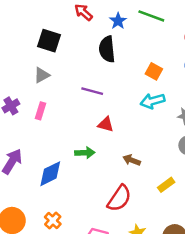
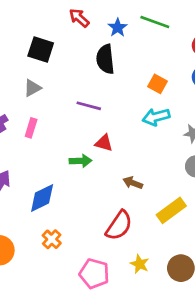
green arrow: (85, 153) -> (81, 161), moved
yellow rectangle: (166, 185) -> (171, 210), size x1.5
orange cross: (53, 221) -> (52, 239), moved

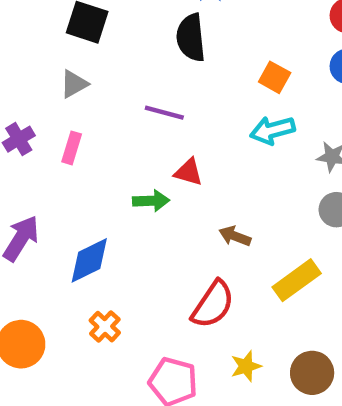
yellow star: (140, 264) -> (246, 366), turned 30

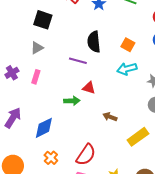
black semicircle: (191, 38) -> (94, 42), moved
red semicircle: (213, 304) -> (86, 155), moved

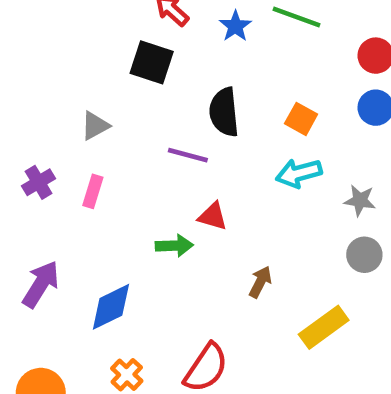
black square: (43, 20) -> (152, 62), moved
brown arrow: (110, 117) -> (260, 282), turned 96

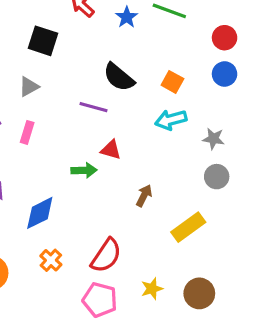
black square: (152, 62) -> (43, 41), moved
black semicircle: (224, 112) -> (119, 77), turned -44

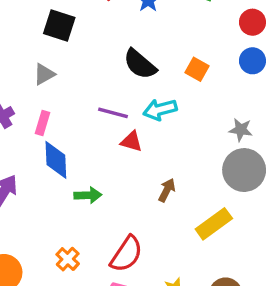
purple line: (94, 107) -> (113, 113), moved
cyan arrow: (171, 120) -> (160, 110), moved
green arrow: (84, 170) -> (88, 195), moved
gray circle: (217, 177) -> (244, 170), size x1.6
blue diamond: (40, 213) -> (56, 160), moved, turned -66

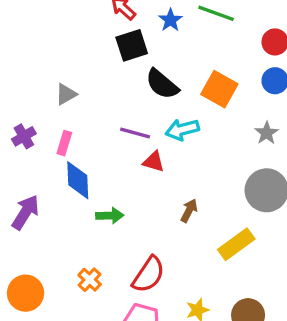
black square: (59, 26) -> (132, 45), moved, turned -36
orange square: (197, 69) -> (219, 89), size x1.5
gray star: (241, 130) -> (267, 133), moved, turned 30

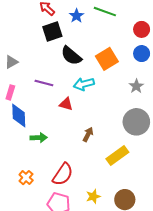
orange square: (219, 89) -> (107, 59), turned 30
purple line: (135, 133) -> (44, 83), moved

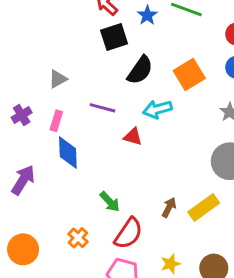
black semicircle: (71, 56) -> (140, 70), turned -95
brown arrow: (88, 134) -> (169, 207), moved
green arrow: (39, 138) -> (110, 202), moved, turned 49

